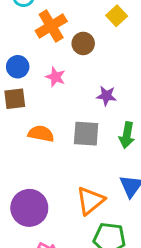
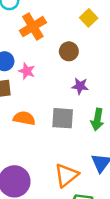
brown circle: (83, 43) -> (69, 51), moved
pink star: (56, 77) -> (27, 71), moved

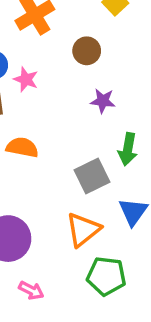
gray square: (63, 118) -> (92, 176), moved, turned -30

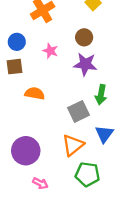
brown circle: (87, 51) -> (84, 37), moved
pink star: (26, 79) -> (50, 51), moved
purple star: (103, 101) -> (85, 64), size x1.5

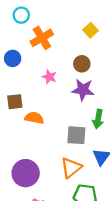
blue circle: (17, 42) -> (13, 58), moved
brown square: (15, 67) -> (15, 102), moved
gray square: (79, 111) -> (76, 135), turned 30

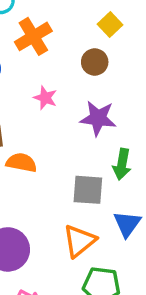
brown circle: (82, 64) -> (95, 62), moved

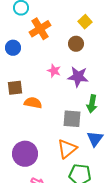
pink star: (45, 98) -> (54, 71), moved

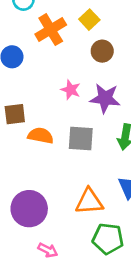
yellow square: (85, 22) -> (89, 20), moved
gray square: (72, 119) -> (81, 138), moved
orange triangle: (67, 149) -> (89, 201), turned 35

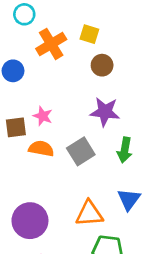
yellow square: (89, 20) -> (89, 34), turned -30
pink star: (71, 90) -> (43, 116), moved
gray square: (81, 138) -> (81, 151), turned -36

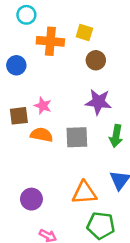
orange cross: (51, 44) -> (50, 41), turned 36
gray square: (81, 151) -> (77, 137), turned 30
purple circle: (30, 221) -> (31, 199), size x0.7

